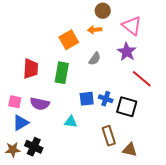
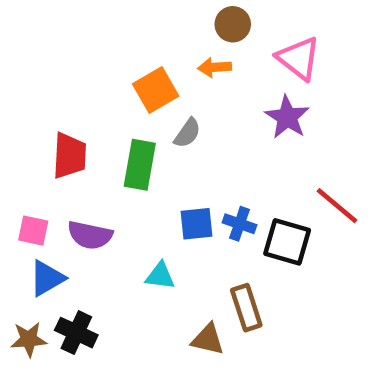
gray semicircle: (95, 59) -> (187, 133), moved
red line: (142, 79) -> (337, 206), moved
brown triangle: (130, 150) -> (208, 339), moved

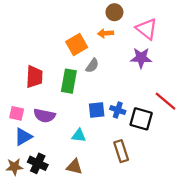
purple star: (287, 117) -> (141, 58), turned -30
brown triangle: (208, 339) -> (74, 167), moved

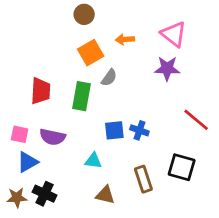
brown circle: (114, 12) -> (84, 14), moved
black square: (141, 119) -> (182, 167), moved
brown triangle: (74, 167) -> (105, 195), moved

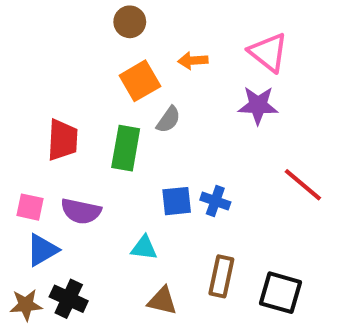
black square: (182, 167) -> (280, 293), moved
brown rectangle: (143, 179) -> (221, 276), turned 30

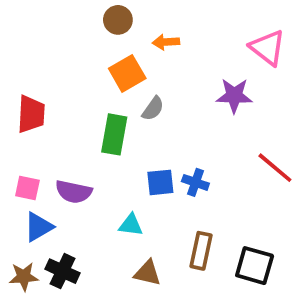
pink triangle: (268, 52) -> (268, 48), moved
orange arrow: (193, 60) -> (166, 42), moved
red trapezoid: (63, 140) -> (31, 114), moved

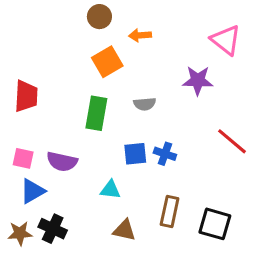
gray semicircle: (153, 109) -> (145, 104), moved, turned 50

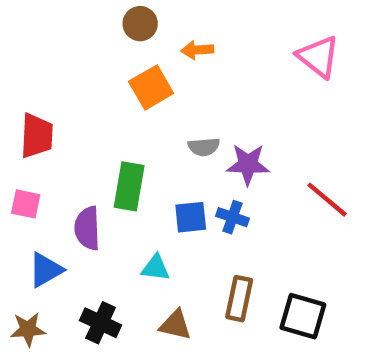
purple star: (198, 80) -> (248, 164), moved
green rectangle: (96, 113) -> (129, 186), moved
pink square: (23, 158) -> (26, 204), moved
purple semicircle: (62, 162) -> (87, 228), turned 76
black cross: (53, 229) -> (101, 323), moved

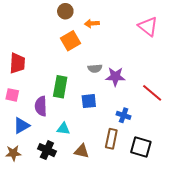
blue cross: (232, 217) -> (124, 115), moved
cyan triangle: (156, 268) -> (63, 129), moved

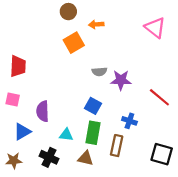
green rectangle: (60, 87) -> (93, 133), moved
blue square: (89, 101) -> (93, 106), turned 35
black square: (141, 147) -> (162, 154), moved

